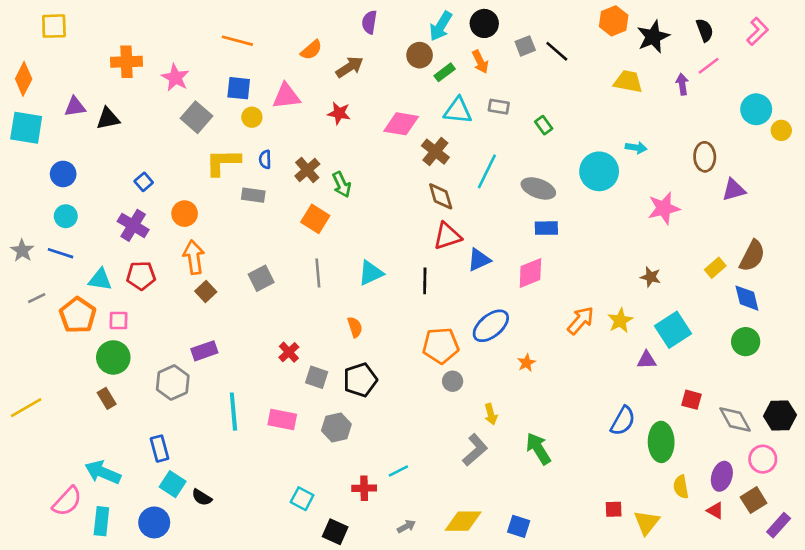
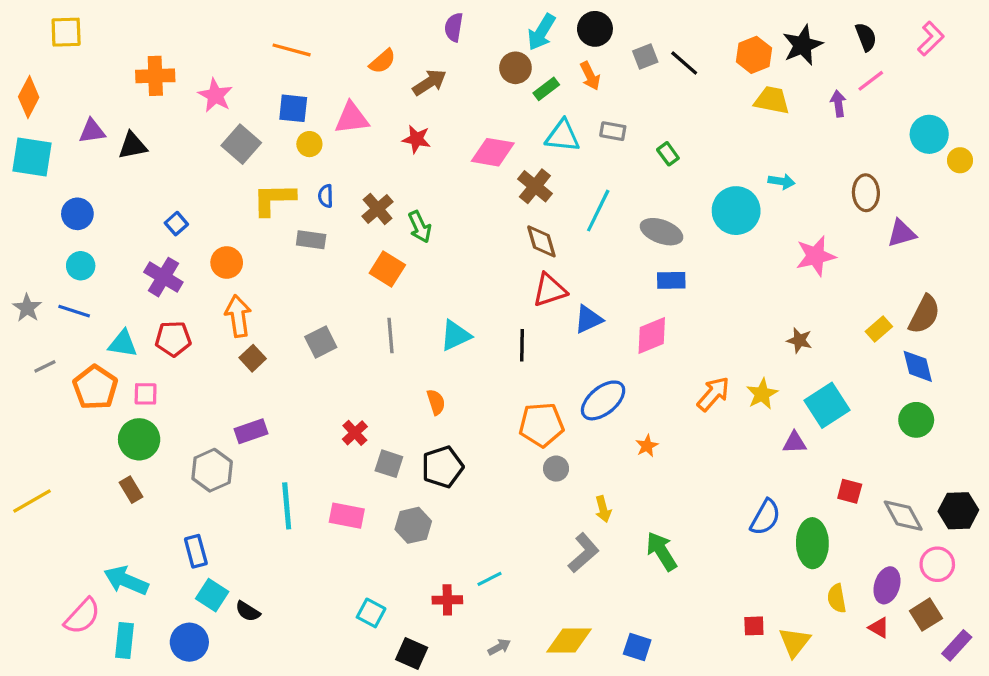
orange hexagon: (614, 21) -> (754, 55), moved

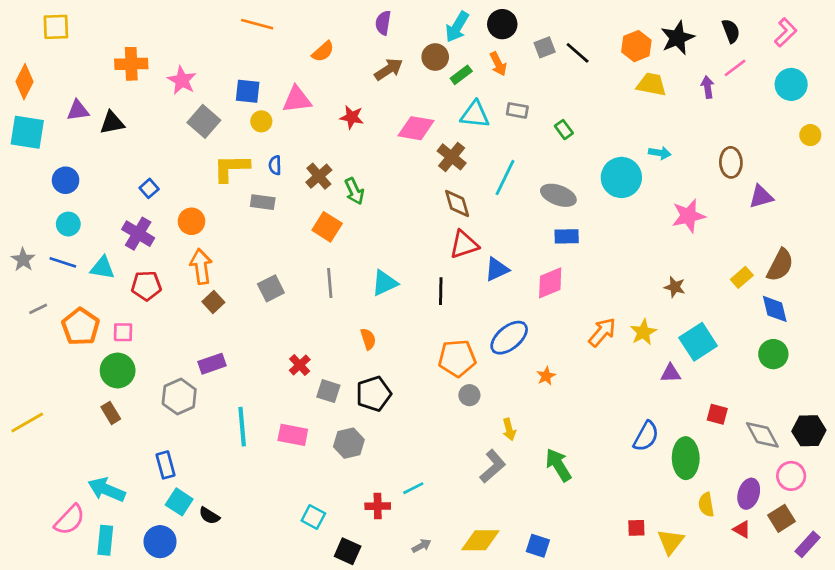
orange line: (292, 50) -> (257, 24), moved
brown arrow: (429, 82) -> (389, 69), moved
cyan circle: (929, 134) -> (791, 84), moved
cyan triangle: (123, 344) -> (103, 268), moved

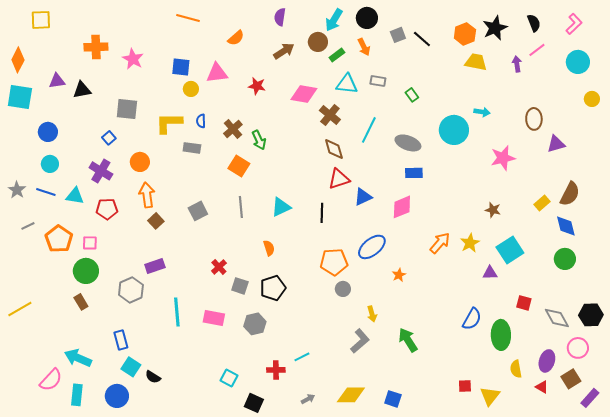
gray square: (204, 121) -> (127, 109), moved, turned -35

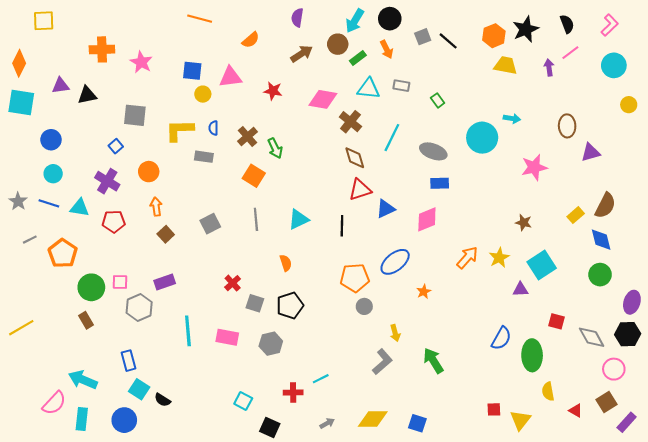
orange arrow: (147, 195) -> (156, 207), size x0.7
pink square: (90, 243) -> (120, 282), moved
purple ellipse: (547, 361) -> (632, 302), moved

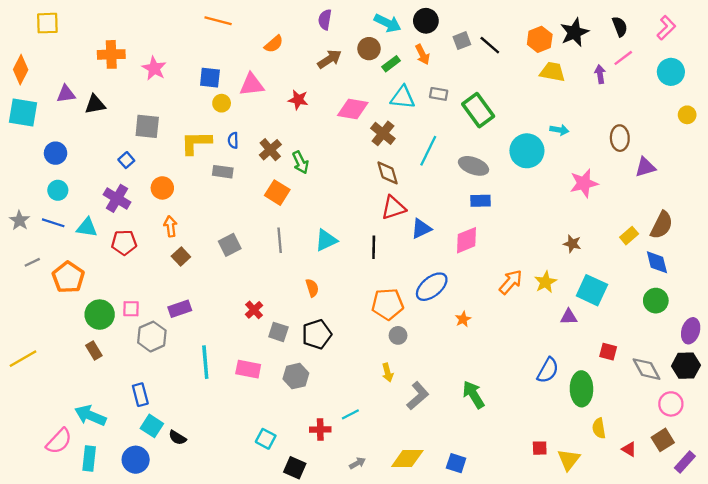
cyan arrow: (355, 21) -> (388, 23), turned -95
green rectangle: (438, 100) -> (478, 110), size x2.0
cyan square: (542, 265) -> (592, 290), turned -32
yellow arrow: (395, 333) -> (388, 373), moved

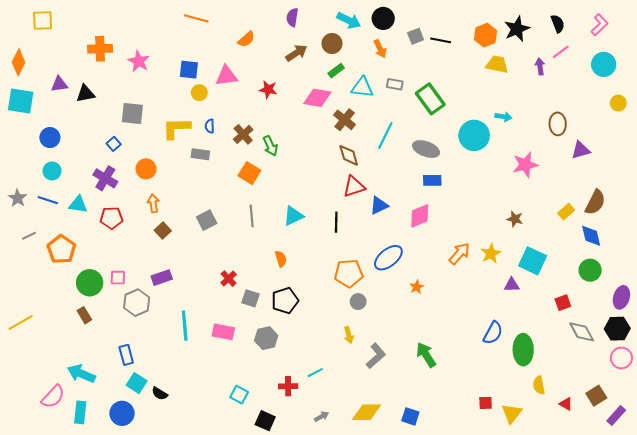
black line: (490, 45) -> (441, 40), turned -30
green rectangle: (391, 64) -> (336, 71), moved
red square: (608, 352) -> (563, 303), moved, turned -35
pink circle: (671, 404) -> (621, 358), moved

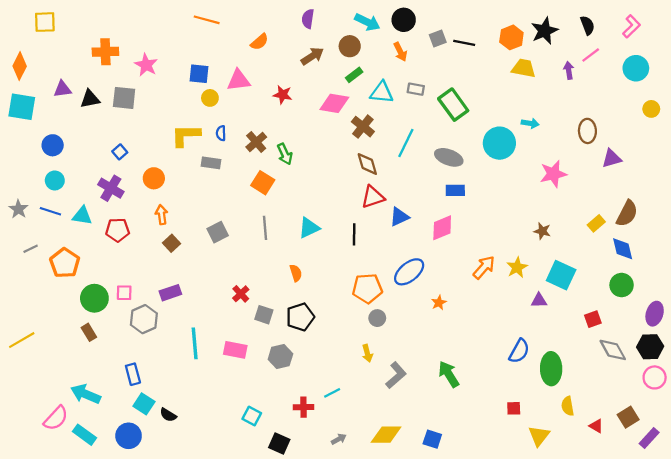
gray square: (132, 114) -> (124, 98), moved
red square: (486, 403) -> (514, 408), moved
cyan rectangle: (80, 412) -> (84, 435), turned -60

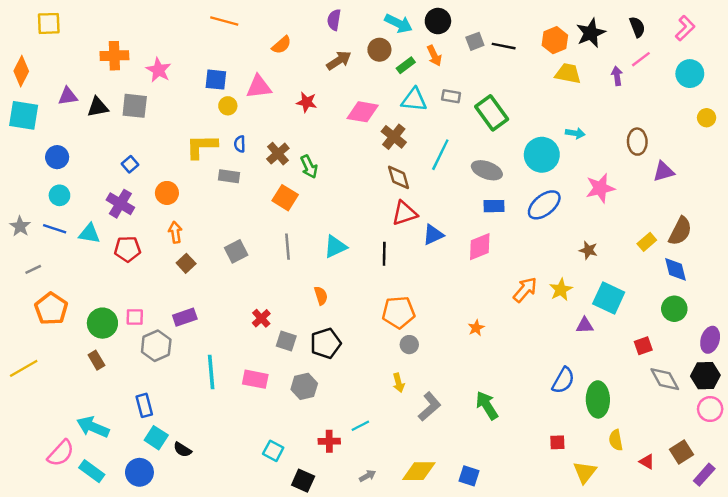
green rectangle: (354, 75) -> (406, 65), moved
orange pentagon: (65, 263) -> (51, 309), moved
blue ellipse: (409, 272) -> (544, 205), moved

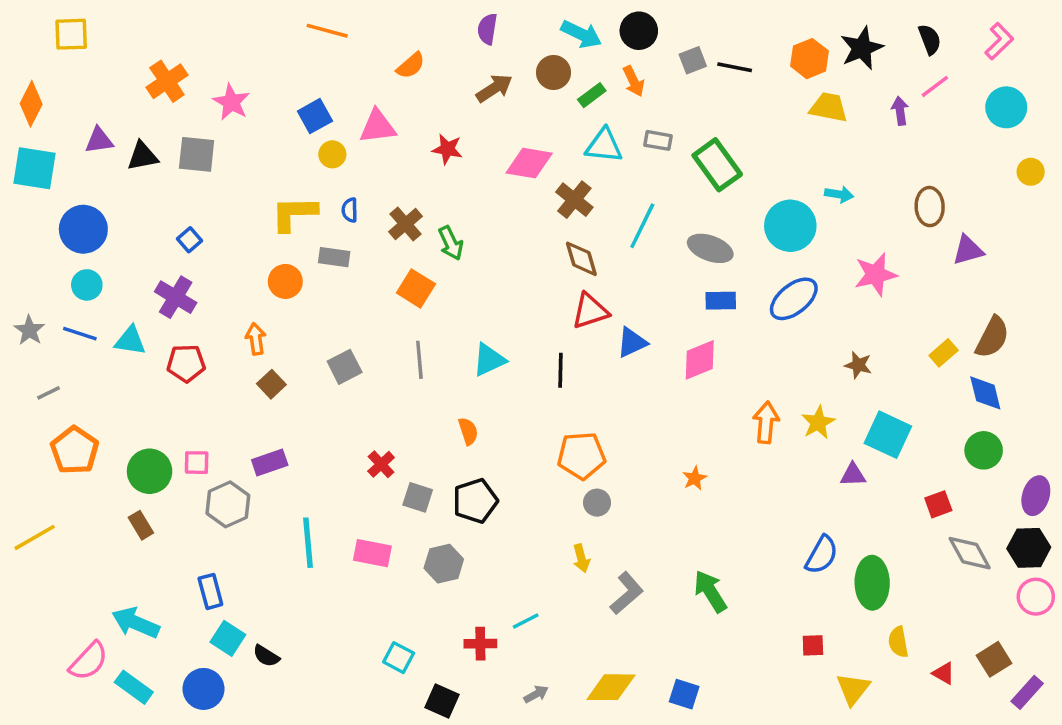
orange cross: (114, 56) -> (167, 81), turned -32
blue square: (216, 80) -> (315, 116), turned -35
blue circle: (57, 157) -> (83, 229), size x1.4
orange circle: (167, 193) -> (285, 281), moved
orange arrow: (525, 290) -> (766, 423), turned -36

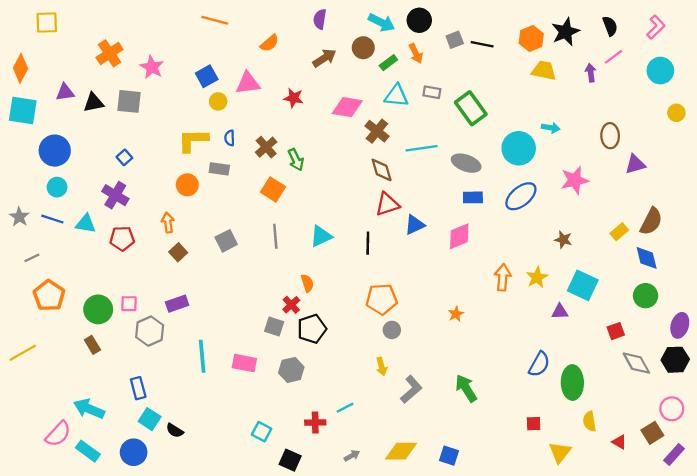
cyan line: (642, 226) -> (422, 148), turned 56
red cross: (381, 464) -> (291, 305), moved
pink circle: (1036, 597) -> (672, 409), moved

